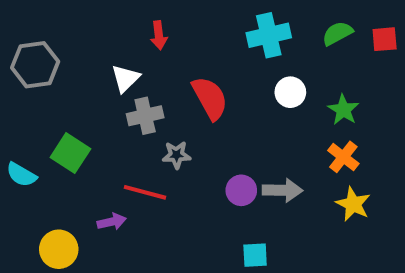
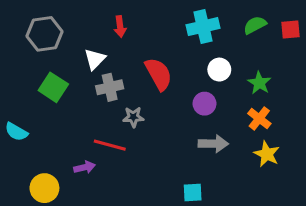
gray hexagon: (35, 65) -> (44, 34), moved
green square: (70, 153) -> (53, 87), moved
purple circle: (241, 190) -> (204, 104), moved

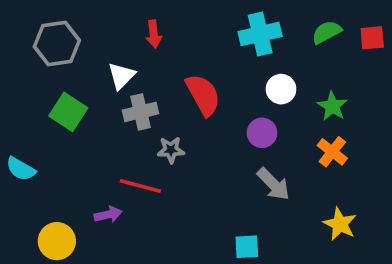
gray arrow: (213, 144) -> (273, 184), turned 44
yellow star: (267, 154) -> (340, 224), moved

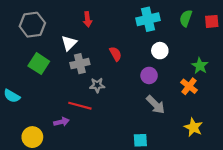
green semicircle: (327, 32) -> (186, 18), turned -42
red semicircle: (203, 95) -> (116, 54), size x0.6
green star: (332, 106) -> (200, 66), moved

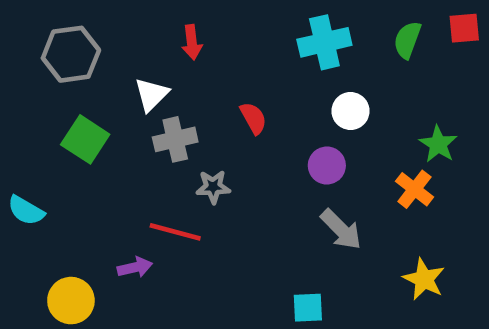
red square: (212, 21) -> (464, 28), moved

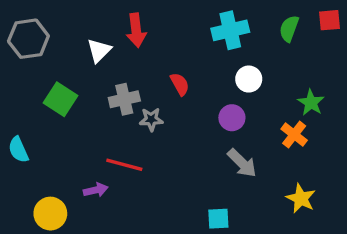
red arrow: (192, 42) -> (136, 30), size x1.4
gray hexagon: (71, 54) -> (28, 39), moved
white triangle: (152, 94) -> (99, 50), moved
gray star: (213, 187) -> (151, 119), moved
cyan semicircle: (26, 211) -> (18, 150), turned 36

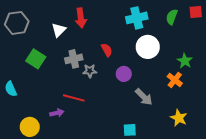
white circle: (249, 79) -> (148, 47), size x1.5
purple circle: (232, 118) -> (124, 74), moved

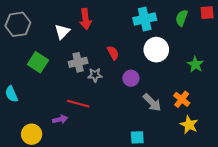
orange cross: (175, 80) -> (182, 99), moved

